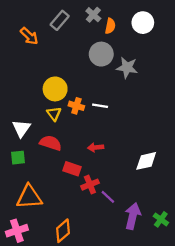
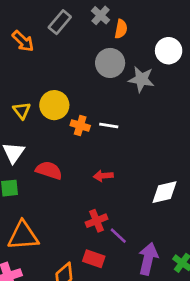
white circle: (143, 23) -> (169, 51), moved
yellow triangle: (54, 114) -> (22, 111), moved
red rectangle: (72, 169) -> (94, 259), moved

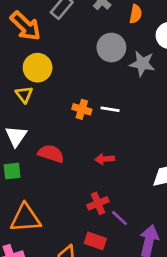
orange semicircle: (121, 29) -> (136, 14), moved
orange arrow: (23, 41) -> (25, 26), size x1.4
yellow circle: (54, 105) -> (38, 68), moved

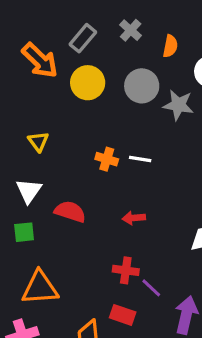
yellow circle: (38, 68) -> (88, 83), moved
red cross: (98, 203) -> (126, 270), turned 30

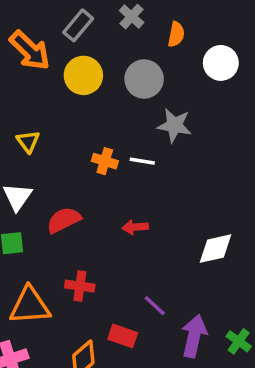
gray star: (178, 105) -> (174, 125), moved
red semicircle: (70, 212) -> (64, 220), turned -44
red cross: (126, 270) -> (80, 286), moved

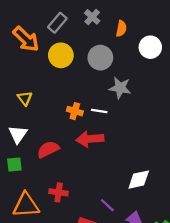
red arrow: (135, 227) -> (90, 139), moved, size x1.6
white diamond: (215, 249) -> (139, 180), moved

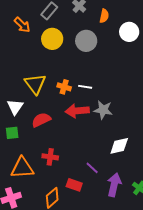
orange arrow: (26, 39) -> (22, 25), size x0.7
gray star: (120, 88) -> (103, 110), moved
yellow triangle: (25, 98) -> (35, 84), moved, size x1.6

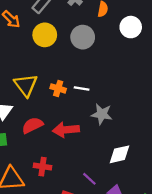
red arrow: (77, 111) -> (66, 130), moved

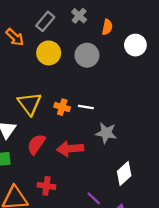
red semicircle: (32, 125) -> (36, 144), turned -30
white diamond: (120, 154) -> (124, 174), turned -30

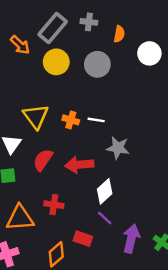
gray cross: (79, 16) -> (89, 22), turned -35
gray rectangle: (45, 21) -> (53, 28), size x1.4
white diamond: (124, 174) -> (105, 191), moved

